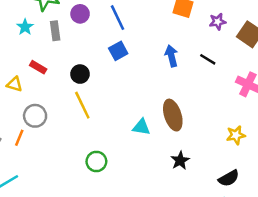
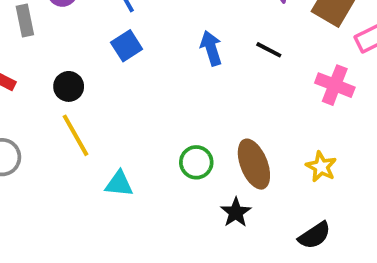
brown ellipse: (173, 115) -> (254, 164), moved
cyan triangle: (141, 127) -> (119, 184), moved
yellow star: (236, 135) -> (321, 167), turned -30
green circle: (96, 161) -> (196, 162), moved

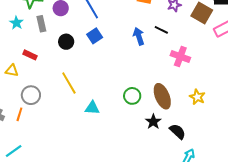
black line: (269, 50) -> (161, 30), moved
pink cross: (335, 85) -> (180, 56), moved
black circle: (69, 86) -> (66, 42), moved
black semicircle: (315, 235) -> (178, 132), moved, turned -102

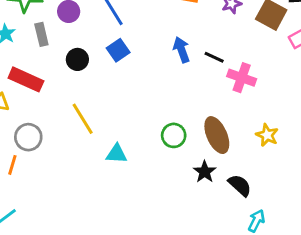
black line: (161, 30) -> (214, 57), moved
red rectangle: (30, 55) -> (26, 79), size x1.6

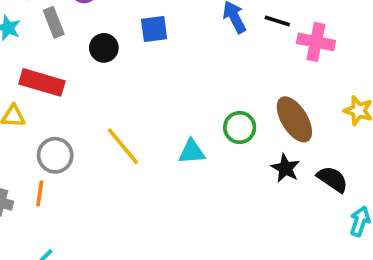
blue square: (118, 50) -> (154, 29), turned 35
yellow line: (83, 119) -> (123, 146), moved
cyan triangle: (117, 154) -> (192, 152), moved

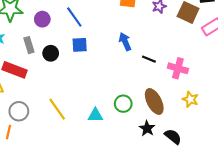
black line: (277, 21) -> (149, 59), moved
gray rectangle: (54, 22) -> (29, 45), moved
pink cross: (316, 42) -> (178, 68), moved

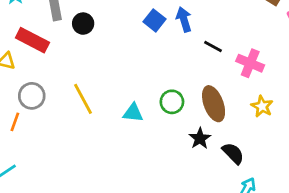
blue square: (80, 45) -> (155, 20), moved, turned 35

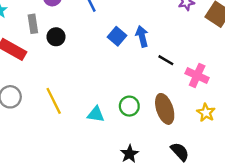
black star: (200, 138) -> (129, 154), moved

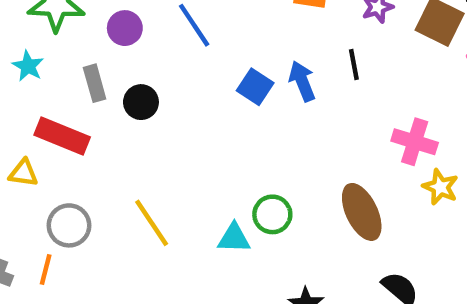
black line: (166, 60) -> (354, 65), moved, turned 56
green circle: (129, 106) -> (272, 214), moved
yellow star: (206, 113) -> (440, 187), moved

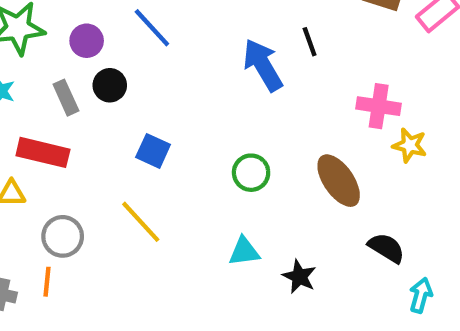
blue arrow: (302, 81) -> (263, 65), size x1.4
blue square: (255, 87) -> (153, 151), moved
black circle: (141, 102) -> (110, 85), moved
green circle: (272, 214) -> (251, 173), moved
cyan triangle: (234, 238) -> (244, 251), moved

